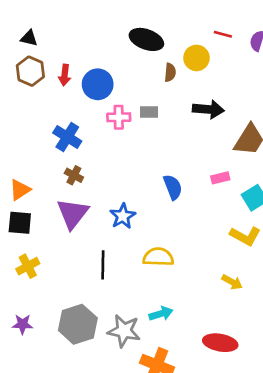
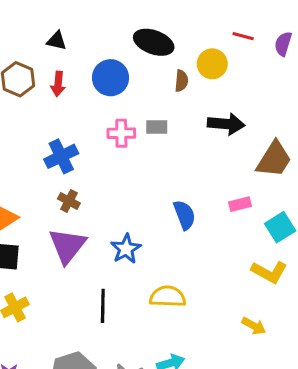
black triangle: (29, 38) -> (57, 41), moved
blue circle: (98, 84) -> (111, 78), moved
blue cross: (67, 137) -> (61, 156), turned 32

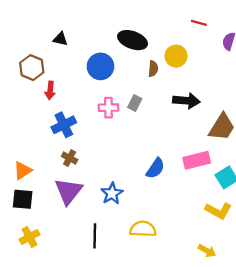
red line: (243, 36) -> (199, 23), moved
red arrow: (58, 84) -> (50, 90), moved
gray rectangle: (157, 127) -> (135, 103), turned -63
pink rectangle: (240, 204) -> (197, 160), size x1.6
blue semicircle: (184, 215) -> (155, 168), turned 55

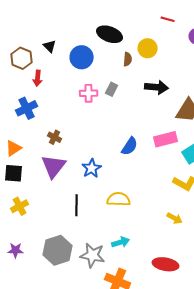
black triangle: (60, 39) -> (50, 46), moved, turned 32
blue cross: (64, 125) -> (27, 108), moved

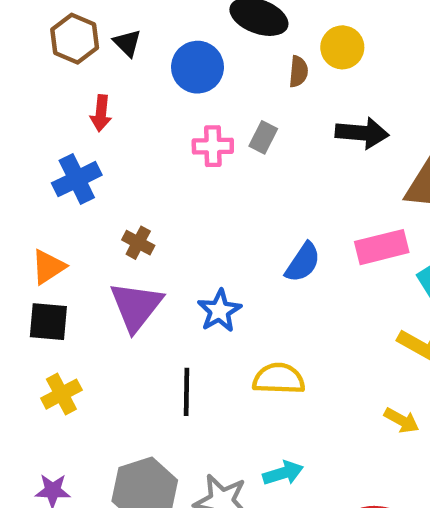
brown hexagon: (22, 58) -> (75, 39), moved

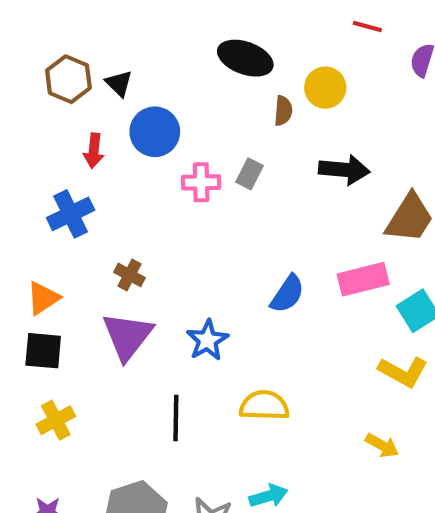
blue circle: (197, 67) -> (155, 132), moved

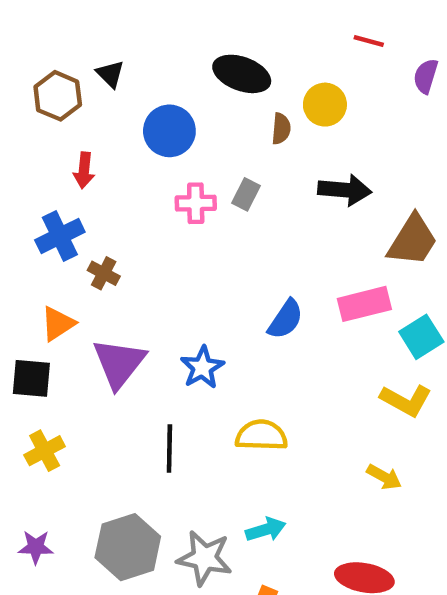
black triangle: (119, 83) -> (110, 74), moved
blue circle: (155, 132) -> (169, 131), moved
brown cross: (130, 275) -> (104, 273), moved
orange triangle: (43, 298) -> (58, 324), moved

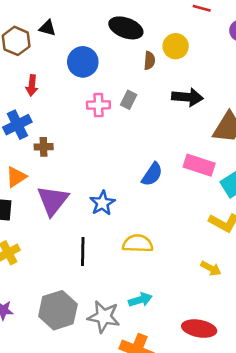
black triangle: (110, 74) -> (48, 28), turned -30
brown cross: (104, 273) -> (44, 147), turned -30
pink rectangle: (364, 304) -> (199, 165), turned 32

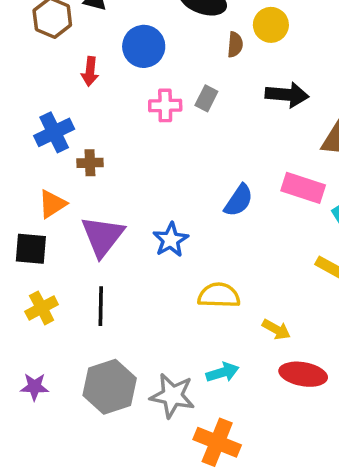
red arrow: (32, 85) -> (90, 71), moved
black line: (83, 251) -> (101, 306), moved
yellow arrow: (211, 268) -> (276, 329), moved
red ellipse: (199, 329) -> (303, 374), moved

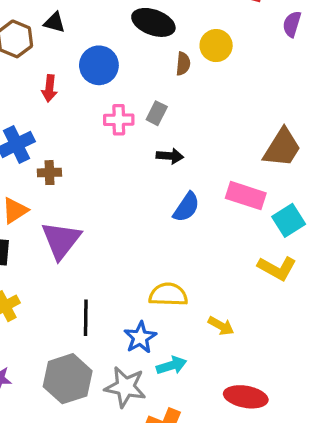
black arrow: (287, 95) -> (170, 156), moved, size x0.7
blue star: (171, 240) -> (140, 337), moved
black line: (101, 306) -> (86, 318), moved
red ellipse: (303, 374) -> (246, 397), moved

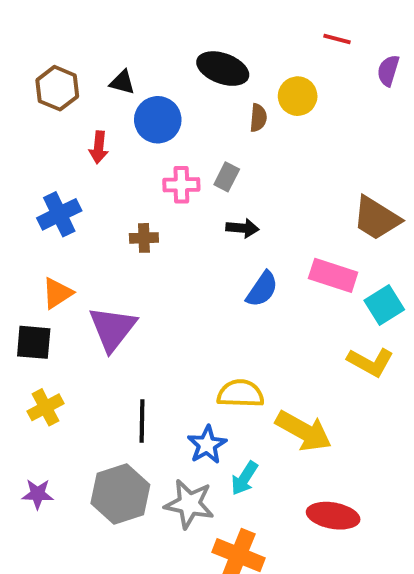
black triangle: (54, 22) -> (122, 82), moved
brown trapezoid: (282, 148) -> (376, 218), turned 90
brown cross: (49, 173) -> (144, 238), moved
yellow arrow: (221, 326) -> (304, 431), size x1.8
cyan arrow: (172, 365) -> (244, 478), turned 140

